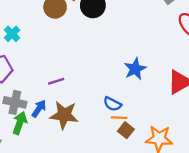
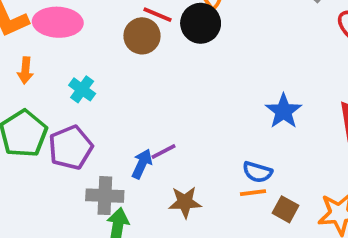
blue arrow: (39, 109) -> (142, 164), moved
brown star: (64, 115) -> (185, 202), size x0.7
orange line: (119, 118) -> (253, 193), moved

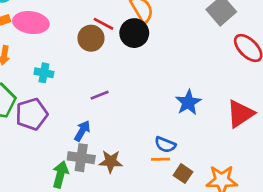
cyan cross: (82, 89) -> (44, 73), turned -30
purple line: (163, 151) -> (100, 95), moved
gray cross: (105, 196) -> (81, 158), moved

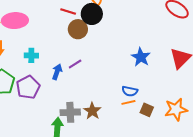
brown circle: (91, 38) -> (78, 29), moved
blue arrow: (82, 131) -> (57, 72), moved
brown star: (111, 161) -> (92, 111), turned -30

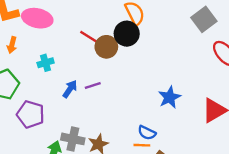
red line: (68, 11) -> (89, 37), moved
cyan cross: (31, 55) -> (46, 63), turned -32
purple pentagon: (28, 87) -> (31, 114), moved, turned 30

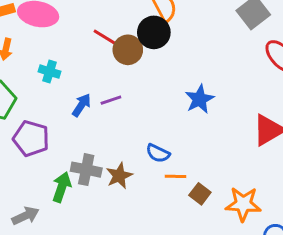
cyan cross: (46, 63) -> (50, 72), turned 35
blue star: (170, 97) -> (200, 99), moved
blue semicircle: (147, 133) -> (158, 153), moved

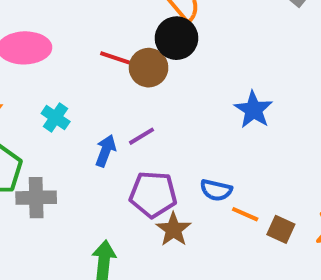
cyan cross: (50, 72) -> (56, 117), turned 30
purple pentagon: (31, 139) -> (153, 194), moved
gray cross: (86, 170) -> (36, 198), moved
orange line: (176, 176) -> (245, 214), turned 35

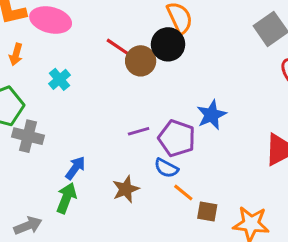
purple line: (142, 136) -> (139, 131), moved
blue arrow: (106, 151) -> (75, 168), moved
purple pentagon: (153, 194) -> (177, 138), moved
brown square: (281, 229) -> (207, 212), turned -30

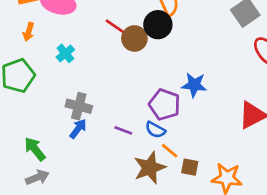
blue star: (211, 115) -> (194, 85), turned 30
purple line: (139, 131) -> (123, 130), moved, turned 36
gray cross: (28, 136) -> (79, 106), moved
brown star: (126, 189) -> (150, 168), moved, size x1.4
green arrow: (66, 198) -> (35, 149), moved, turned -60

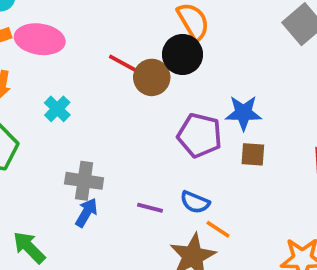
blue star: (194, 85) -> (243, 113), moved
purple pentagon: (165, 104) -> (200, 135), moved
brown square: (190, 167) -> (253, 154), moved

